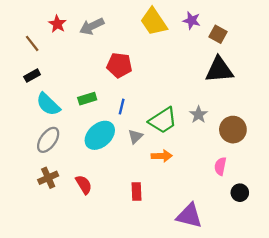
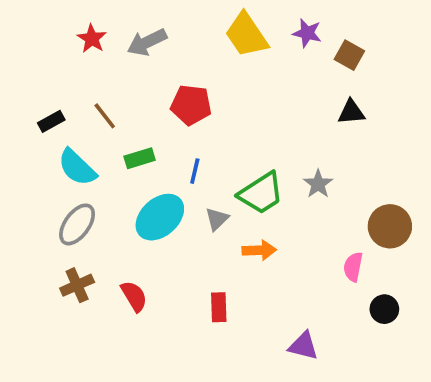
brown line: (32, 43) -> (105, 116), moved
black triangle: (219, 70) -> (351, 112), size x0.6
brown circle: (233, 130) -> (390, 226), moved
purple triangle: (189, 216) -> (303, 346), size x0.7

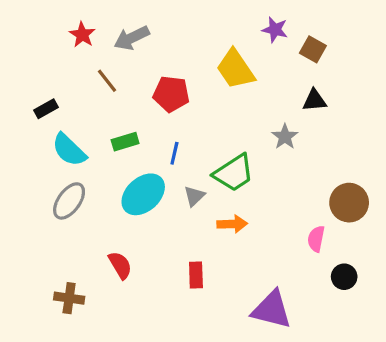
yellow trapezoid: (246, 35) -> (235, 69), moved
brown line: (105, 116) -> (107, 81), moved
gray star: (318, 184) -> (285, 137), moved
brown cross: (77, 285) -> (69, 298), moved, turned 32
purple triangle: (303, 346) -> (272, 310), size x1.5

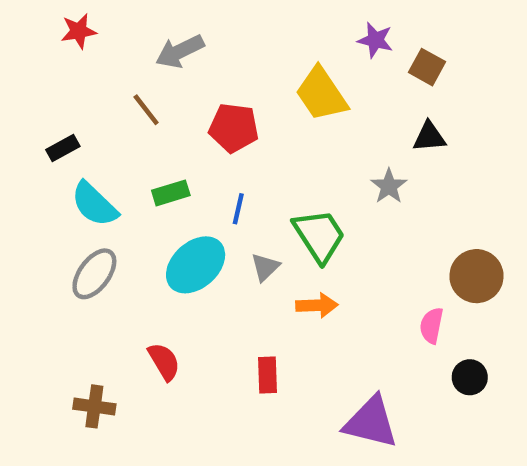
red star: (82, 35) -> (79, 31), moved, turned 30
green trapezoid: (234, 173) -> (319, 236), turned -90

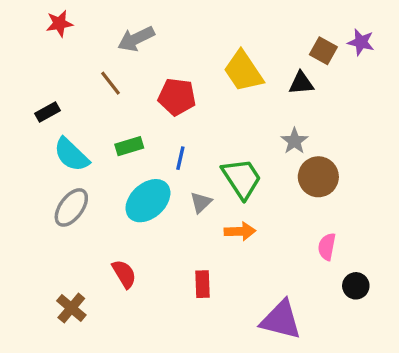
purple star: (375, 40) -> (361, 42), moved
black triangle: (429, 137) -> (301, 83), moved
brown circle: (476, 276) -> (318, 177), moved
brown cross: (94, 406) -> (71, 308), turned 32

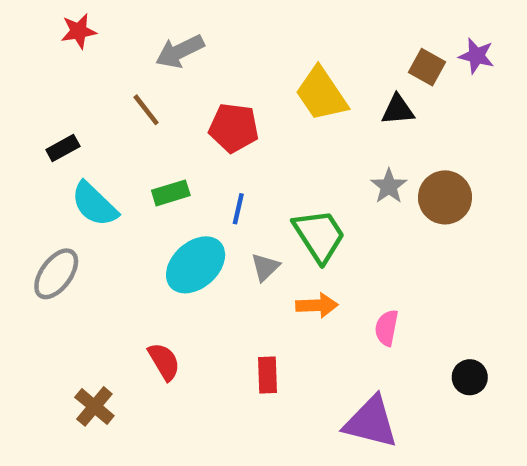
brown circle: (318, 177) -> (445, 197), moved
gray ellipse: (71, 207) -> (56, 274), moved
pink semicircle: (327, 247) -> (387, 328), moved

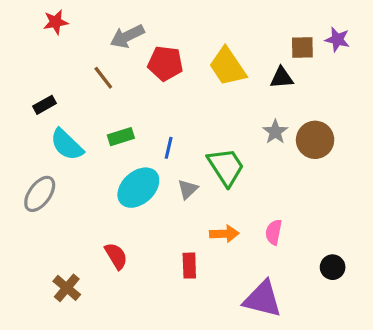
brown square: (427, 67) -> (302, 47), turned -30
red pentagon: (234, 128) -> (165, 63), moved
orange arrow: (317, 305) -> (224, 234), moved

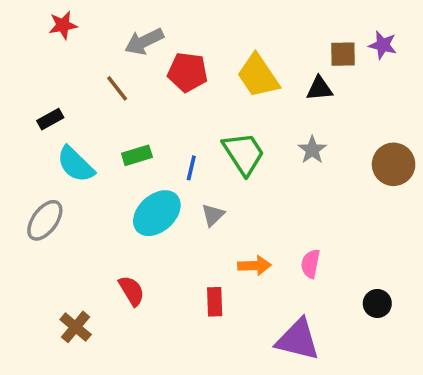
brown circle: (315, 140) -> (394, 164), moved
green trapezoid: (226, 167) -> (244, 153), moved

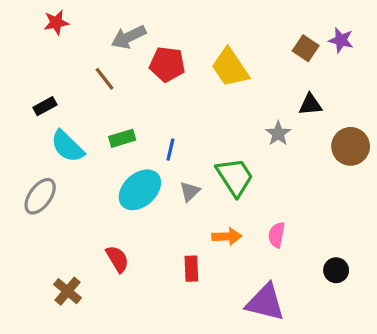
brown square: (343, 54) -> (306, 48), turned 35
black triangle: (319, 88) -> (310, 105), moved
green trapezoid: (244, 153) -> (235, 177), moved

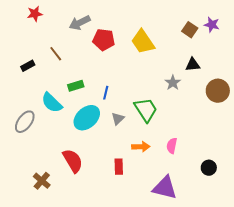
brown line: (104, 79) -> (56, 54), moved
cyan semicircle: (67, 146) -> (52, 103), moved
red semicircle: (117, 259) -> (73, 161), size x1.4

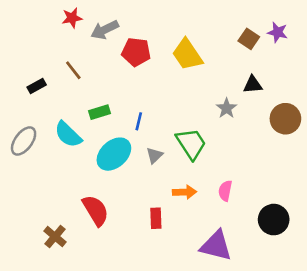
red star: (35, 14) -> (72, 18), moved
gray ellipse: (25, 122) -> (24, 141), moved
black circle: (209, 168) -> (274, 220), size x1.5

